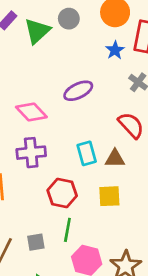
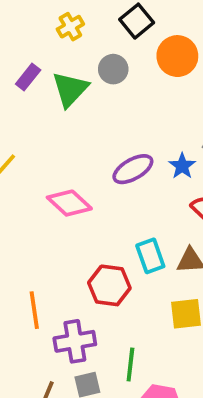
blue star: (115, 50) -> (182, 166), moved
purple cross: (31, 153) -> (75, 341), moved
red hexagon: (62, 193) -> (109, 285), moved

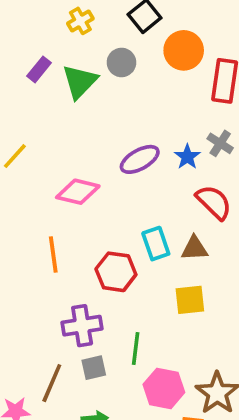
pink diamond: (69, 203) -> (78, 192), turned -30
orange line: (34, 310) -> (53, 255), moved

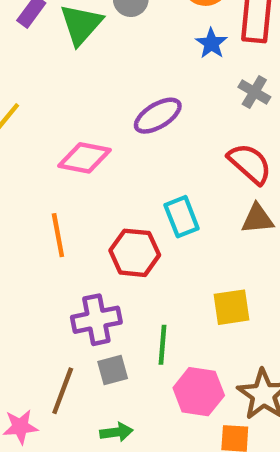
blue star: (187, 157) -> (211, 43), moved
brown triangle: (194, 248) -> (257, 219), moved
yellow square: (190, 300) -> (231, 307), moved

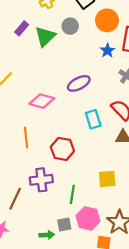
cyan rectangle: (182, 217) -> (93, 119), moved
gray square: (113, 370) -> (64, 224), moved
brown line: (63, 391) -> (15, 199), moved

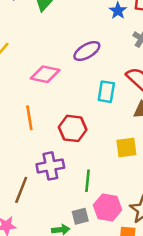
cyan rectangle: (93, 119) -> (106, 92), turned 30
yellow square: (107, 179) -> (126, 147), moved

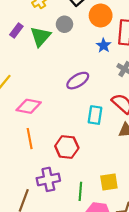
pink diamond: (45, 74) -> (29, 106), moved
yellow square: (126, 147) -> (109, 182), moved

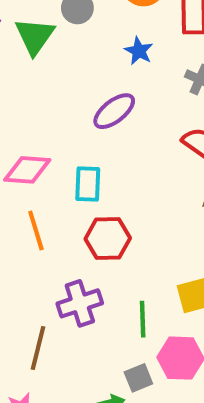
blue star: (104, 45) -> (139, 51), moved
cyan rectangle: (95, 115) -> (88, 184), moved

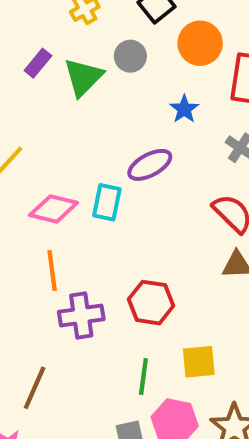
cyan rectangle: (88, 184) -> (107, 202), moved
red hexagon: (108, 238) -> (151, 303), moved
purple cross: (80, 303) -> (81, 315), moved

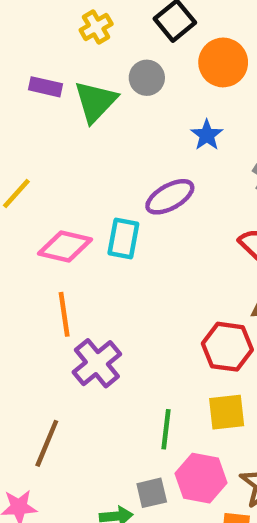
purple rectangle: (38, 63) -> (46, 87), turned 64
red hexagon: (151, 303) -> (227, 347), moved
purple cross: (81, 315) -> (97, 363), turned -30

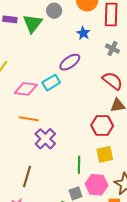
cyan rectangle: (123, 238) -> (51, 83), turned 54
orange line: (64, 314) -> (29, 119), turned -66

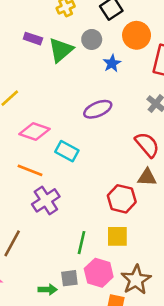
blue star: (83, 33) -> (112, 63), moved
cyan rectangle: (51, 83) -> (67, 151), moved, turned 48

